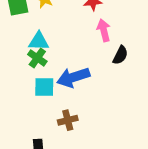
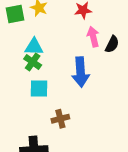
black semicircle: (120, 55) -> (112, 44), moved
blue arrow: (73, 77) -> (81, 72), moved, turned -76

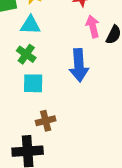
cyan triangle: (34, 47) -> (30, 25), moved
brown cross: (60, 119) -> (46, 121), moved

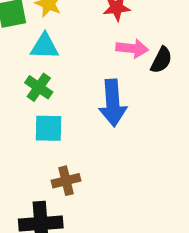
pink arrow: (93, 26) -> (132, 48), turned 110

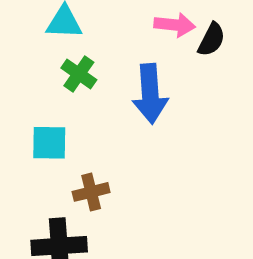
green cross: (39, 87) -> (79, 74), moved
cyan square: (49, 128) -> (49, 143), moved

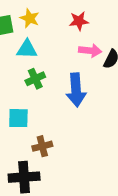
green cross: (79, 74) -> (35, 79), turned 30

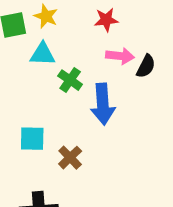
green cross: (35, 79) -> (70, 80), moved, turned -30
brown cross: (42, 146) -> (70, 158), moved, turned -30

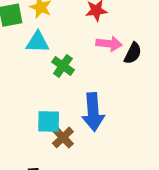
blue arrow: (103, 104) -> (93, 112), moved
cyan square: (32, 139) -> (49, 122), moved

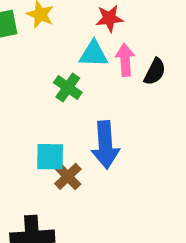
cyan triangle: (38, 42) -> (94, 54), moved
pink arrow: (109, 44) -> (125, 60), turned -100

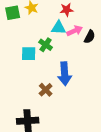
pink arrow: (125, 60) -> (75, 31), turned 70
cyan square: (50, 157) -> (29, 54), moved

